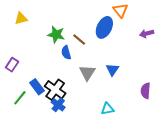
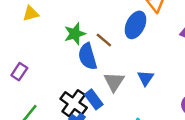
green star: (56, 34) -> (75, 34), turned -30
blue semicircle: (66, 53) -> (87, 56), size x1.5
blue rectangle: (37, 87) -> (94, 99), moved

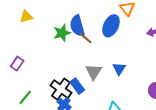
blue semicircle: (87, 56) -> (77, 26), moved

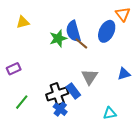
purple rectangle: (17, 64) -> (14, 69), turned 32
blue triangle: (119, 69) -> (124, 74), moved, turned 40
black cross: (61, 89) -> (57, 94), turned 35

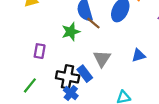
green star: (58, 38) -> (71, 32), moved
purple rectangle: (14, 69) -> (40, 51), moved, turned -56
black cross: (57, 94) -> (68, 77), turned 30

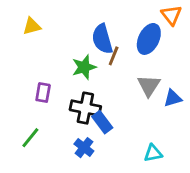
brown line: (93, 23) -> (114, 56), turned 72
gray triangle: (102, 59) -> (149, 85), moved
black cross: (68, 77) -> (85, 108), moved

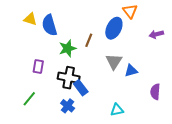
yellow triangle: (32, 26) -> (30, 19), turned 32
blue semicircle: (102, 39) -> (49, 25), moved

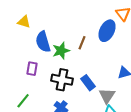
blue semicircle: (49, 25) -> (43, 42), moved
gray triangle: (114, 61) -> (107, 96), moved
blue rectangle: (81, 88) -> (88, 83), moved

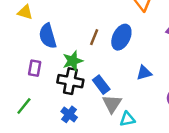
blue ellipse: (107, 31) -> (121, 37), moved
green star: (61, 51) -> (73, 61), moved
gray triangle: (107, 96) -> (112, 104), moved

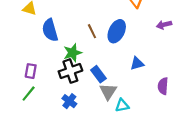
brown line: (94, 37) -> (92, 31), turned -48
purple rectangle: (35, 68) -> (31, 71), moved
black cross: (70, 81) -> (70, 71), turned -30

